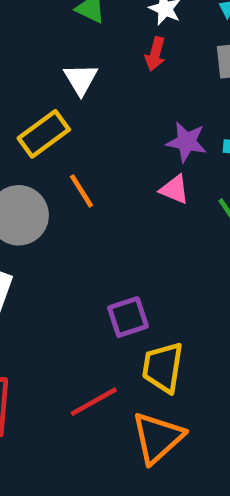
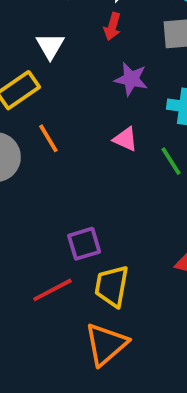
purple star: (186, 142) -> (131, 79), moved
red line: (94, 402) -> (52, 290), moved

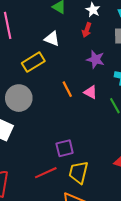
white triangle: (50, 46) -> (52, 39), turned -42
orange line: (48, 138) -> (67, 89), moved

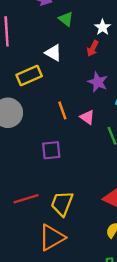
purple square: (65, 148) -> (51, 150), moved

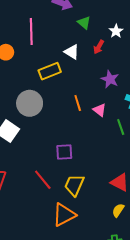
red arrow: (93, 48) -> (99, 47), moved
purple square: (51, 150) -> (64, 152), moved
red line: (26, 199) -> (43, 180), turned 65

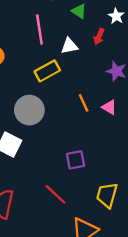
pink line: (31, 31) -> (39, 30), moved
white triangle: (72, 52) -> (69, 46), turned -35
yellow trapezoid: (74, 185) -> (107, 195), moved

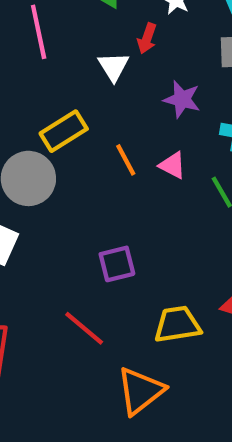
white triangle: (69, 46) -> (113, 67), moved, turned -48
yellow rectangle: (47, 71) -> (64, 131), moved
yellow trapezoid: (107, 195) -> (177, 324), turned 68

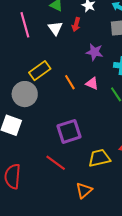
white triangle: (113, 67) -> (55, 28), moved
purple square: (117, 264) -> (69, 131), size x1.4
orange triangle: (140, 391) -> (84, 190), size x0.7

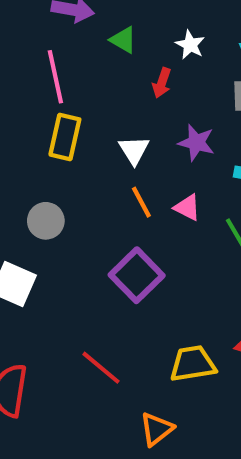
white triangle: (55, 28) -> (134, 150), moved
yellow rectangle: (40, 71) -> (65, 137), moved, turned -45
gray circle: (25, 94) -> (46, 221), size x0.7
purple square: (69, 131) -> (137, 275), moved, turned -30

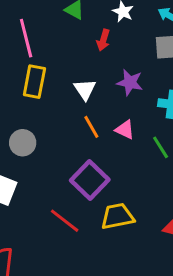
yellow trapezoid: (193, 364) -> (117, 216), moved
red line: (101, 368) -> (65, 221), moved

